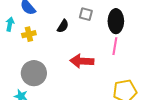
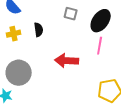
black ellipse: (116, 21) -> (101, 21), turned 35
black semicircle: (63, 26) -> (39, 30), moved, turned -40

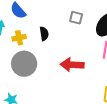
gray circle: (19, 73) -> (24, 64), moved

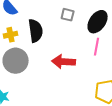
black semicircle: (44, 34) -> (36, 31), size x1.6

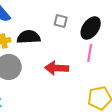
black semicircle: (36, 31) -> (29, 37), turned -85

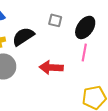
black semicircle: (29, 37) -> (23, 36), turned -30

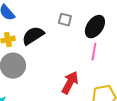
red arrow: (51, 67) -> (70, 83), moved, turned 115

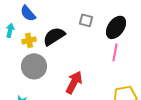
red arrow: (70, 83) -> (74, 82), moved

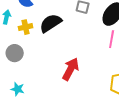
gray circle: (34, 66) -> (15, 53), moved, size x0.7

